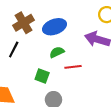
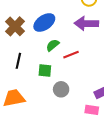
black line: (14, 50) -> (18, 61), moved

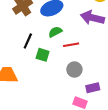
black line: (18, 61) -> (28, 41), moved
gray circle: (61, 89) -> (74, 70), moved

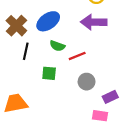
green semicircle: (55, 32) -> (57, 46), turned -120
black line: (28, 41) -> (26, 51), moved

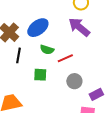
purple arrow: (94, 22) -> (79, 27), turned 40

